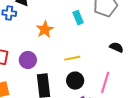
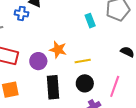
orange star: (45, 29) -> (58, 50), moved, turned -30

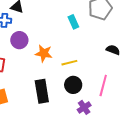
purple circle: (38, 61) -> (19, 40), moved

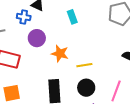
cyan rectangle: (73, 22) -> (72, 17), moved

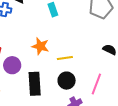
purple circle: (37, 38) -> (12, 65), moved

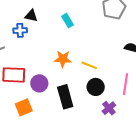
yellow line: (65, 58) -> (89, 65), turned 42

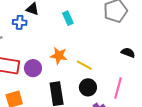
purple circle: (39, 83) -> (33, 68), moved

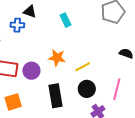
yellow line: (84, 65) -> (83, 67), turned -56

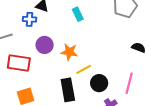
yellow line: (83, 67) -> (84, 69), moved
purple circle: (31, 71) -> (45, 45), moved

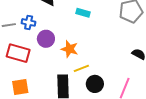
cyan rectangle: (78, 14) -> (83, 13), turned -56
blue cross: (29, 19) -> (29, 22), moved

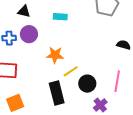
purple circle: (46, 39) -> (29, 34), moved

